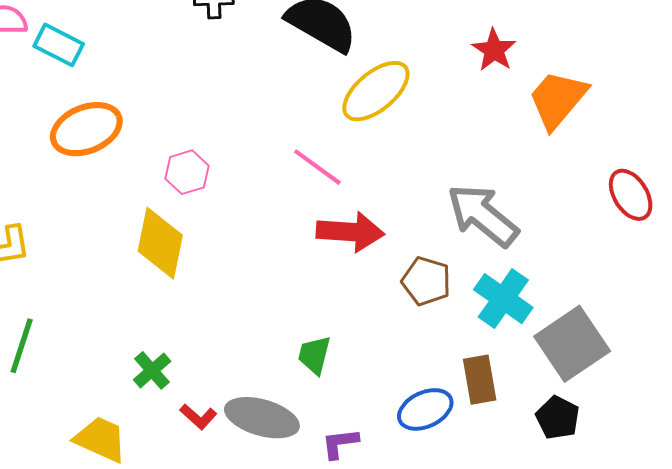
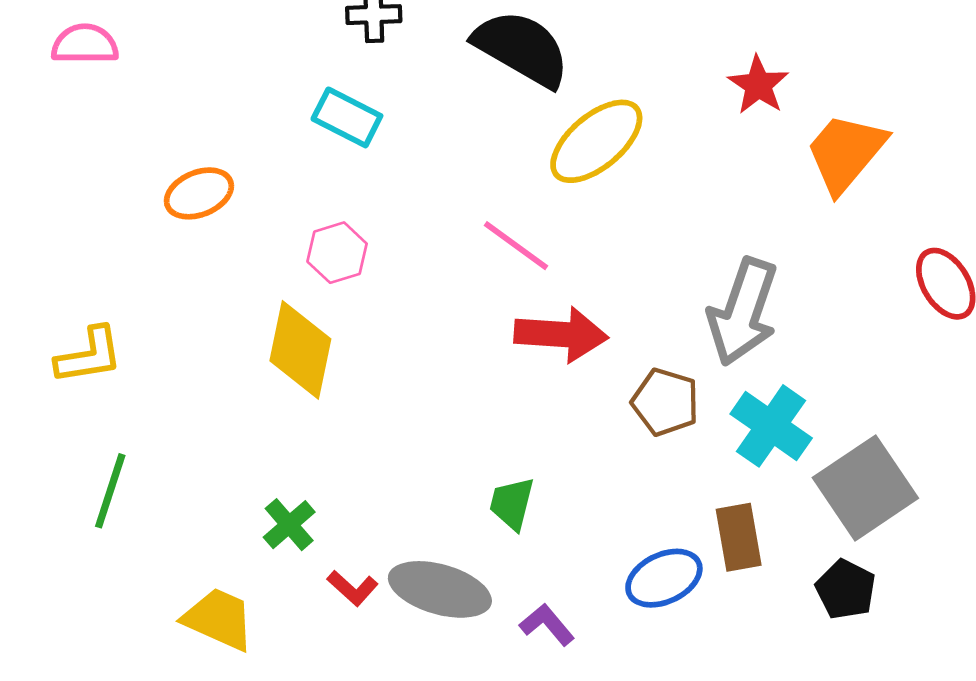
cyan rectangle: (59, 45) -> (347, 117), moved
orange ellipse: (86, 129) -> (199, 193), size x0.7
gray arrow: (483, 215) -> (743, 312), turned -110
purple L-shape: (340, 443) -> (547, 625), turned 57

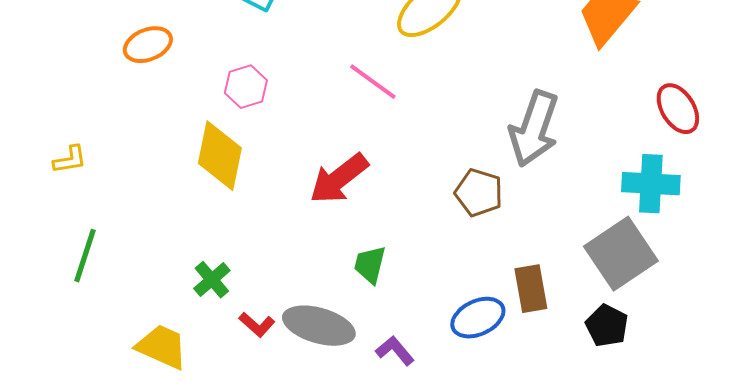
red arrow: (561, 334) -> (339, 179), moved, turned 138
yellow L-shape: (89, 356) -> (70, 160), size x0.7
cyan cross: (771, 426) -> (651, 184), moved, turned -32

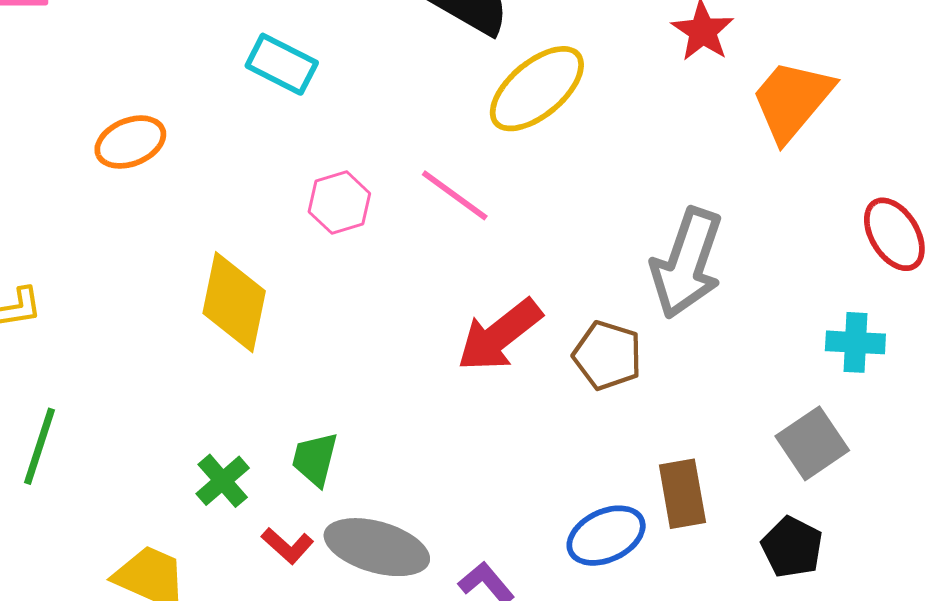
pink hexagon: (246, 87) -> (339, 203), moved
red arrow: (339, 179) -> (499, 335), moved
cyan cross: (651, 184) -> (855, 342), size x0.7
gray square: (621, 254) -> (812, 443), size x0.7
green trapezoid: (370, 265) -> (315, 459), moved

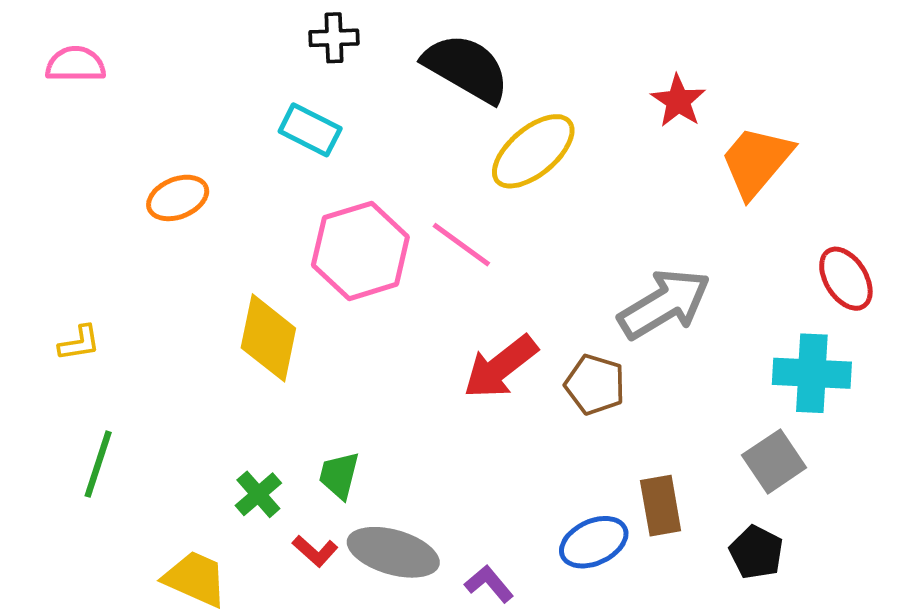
pink hexagon: (339, 203) -> (360, 251), size x1.8
gray arrow: (687, 263) -> (664, 304), turned -140
cyan cross: (855, 342) -> (812, 373), size x1.5

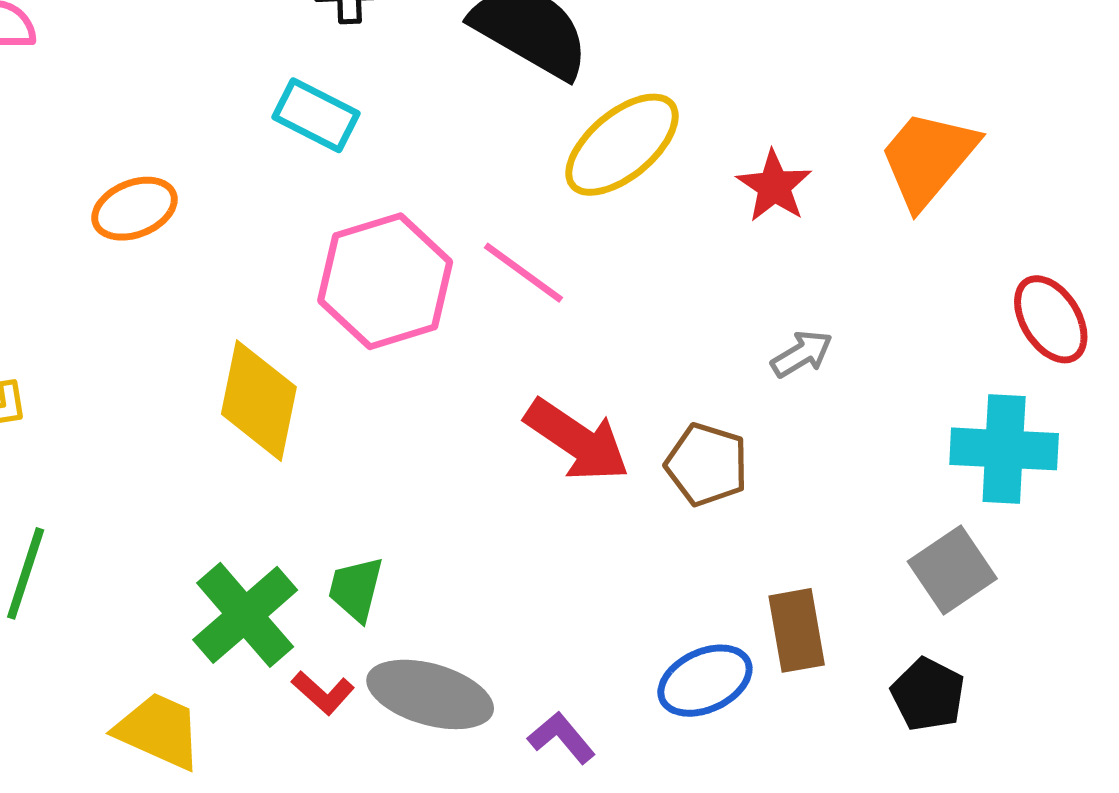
red star: (678, 101) -> (774, 186), moved
gray arrow: (664, 304) -> (802, 354), size x0.5
red arrow: (500, 367) -> (577, 440), turned -108
green cross: (258, 494) -> (245, 615), size x1.6

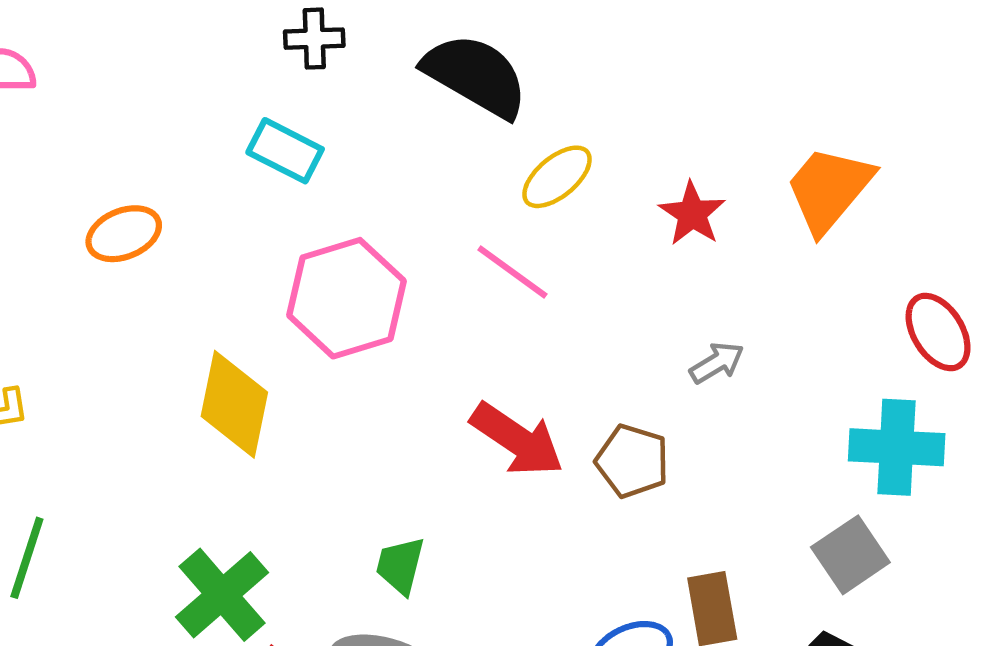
yellow ellipse: (622, 145) -> (557, 177), size x0.7
pink line: (523, 273) -> (512, 272), moved
green trapezoid: (356, 589) -> (400, 566), moved

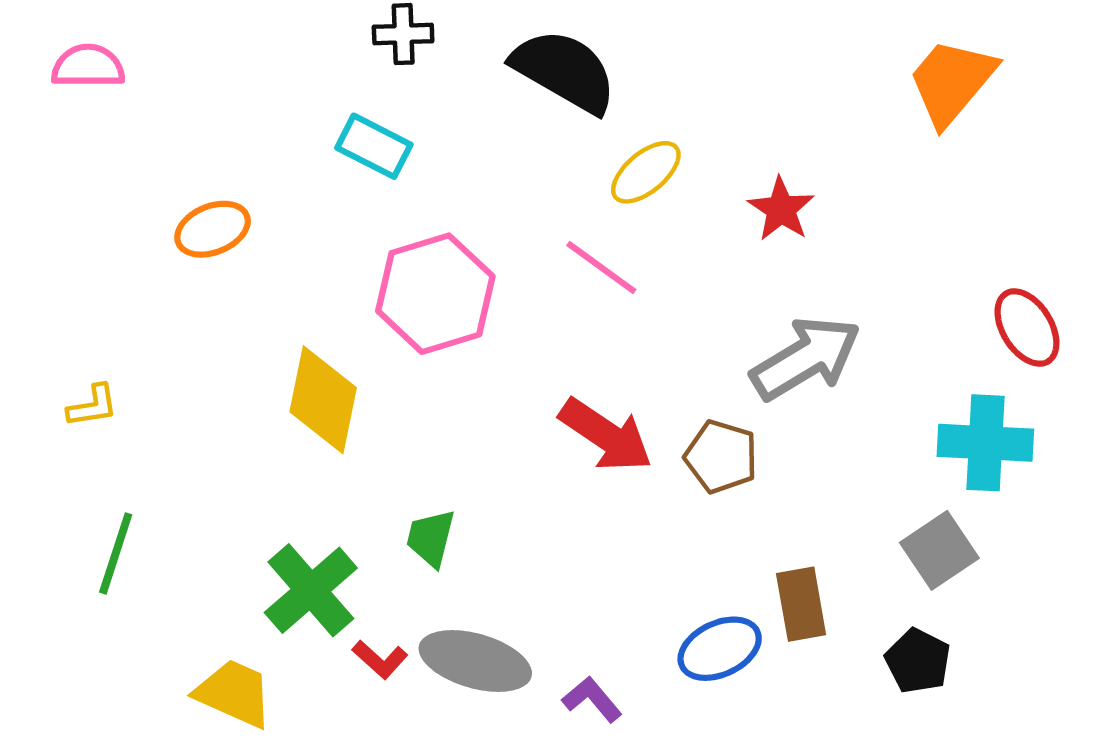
orange trapezoid: (829, 189) -> (952, 82), moved
gray arrow: (717, 363) -> (806, 358), size x2.0
green trapezoid: (400, 566) -> (431, 538), moved

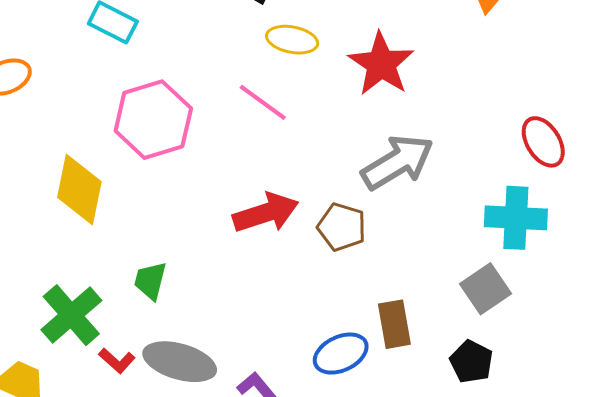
yellow ellipse: (646, 172) -> (292, 40), turned 51
red star: (781, 209) -> (381, 64), size x1.5
red arrow: (606, 435) -> (266, 213), turned -52

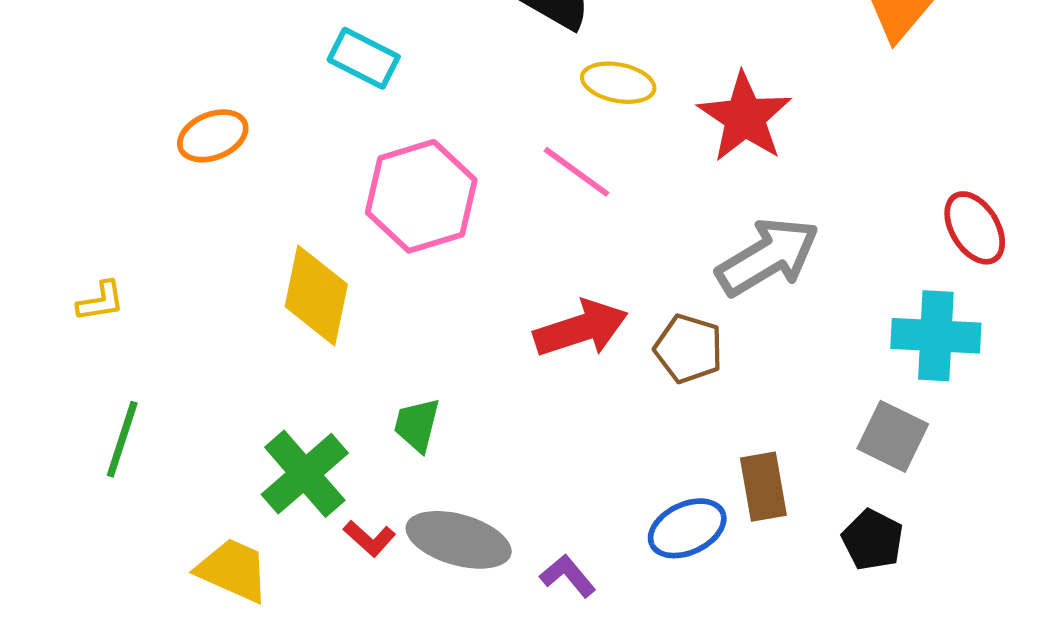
gray square: (485, 289) -> (893, 436), turned -30

